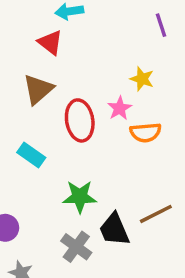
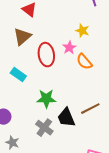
orange semicircle: (145, 133) -> (84, 62), turned 54

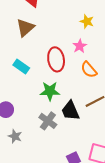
pink star: (69, 48) -> (80, 46), moved
red ellipse: (46, 55) -> (56, 59), moved
orange semicircle: (84, 62) -> (89, 70), moved

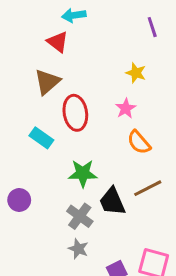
red ellipse: (56, 59) -> (75, 113), moved
gray star: (15, 136) -> (78, 249), moved

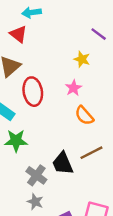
purple line: (152, 27) -> (99, 34), moved, turned -35
green star: (83, 173) -> (16, 141), moved

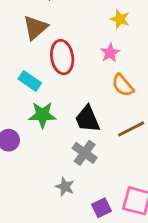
black trapezoid: (63, 163) -> (87, 119), moved
gray cross: (36, 175) -> (85, 153), moved

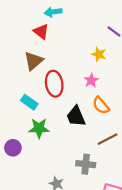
black trapezoid: (87, 119) -> (76, 116), moved
gray cross: (85, 153) -> (86, 164), moved, turned -30

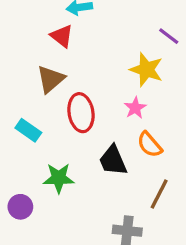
yellow star: (99, 54) -> (146, 70), size x1.5
cyan rectangle: (29, 102) -> (28, 130), moved
brown line: (107, 139) -> (159, 194), turned -36

